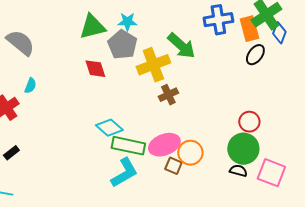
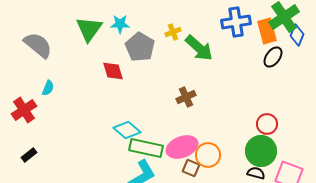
cyan star: (127, 22) -> (120, 24), moved
green triangle: (92, 27) -> (89, 29), moved, turned -40
yellow cross: (153, 65) -> (173, 32), moved, size x0.5

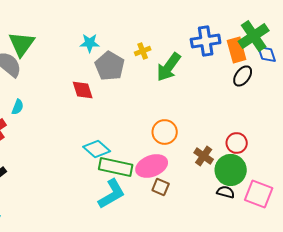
green triangle: (89, 29) -> (22, 44), moved
blue diamond: (297, 35) -> (267, 54), turned -40
green arrow: (199, 48) -> (169, 67), turned 84
brown cross: (186, 97) -> (204, 156), moved, turned -30
orange circle: (208, 155) -> (165, 132), moved

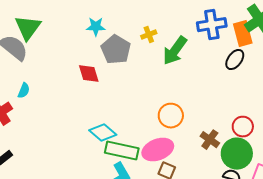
black ellipse: (243, 76) -> (235, 60), moved

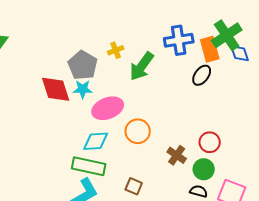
cyan star: (96, 27) -> (83, 89), moved
red diamond: (89, 74) -> (56, 89), size x1.4
cyan diamond: (103, 133) -> (96, 141), moved, turned -44
pink ellipse: (158, 150) -> (108, 108), moved
green circle: (237, 154) -> (204, 169), size x0.7

